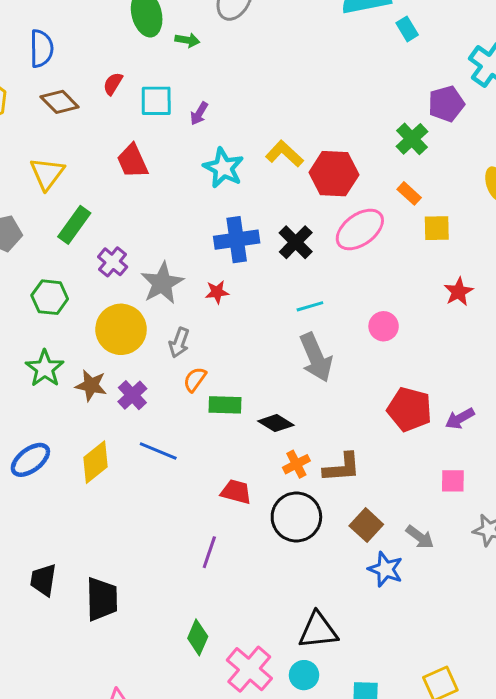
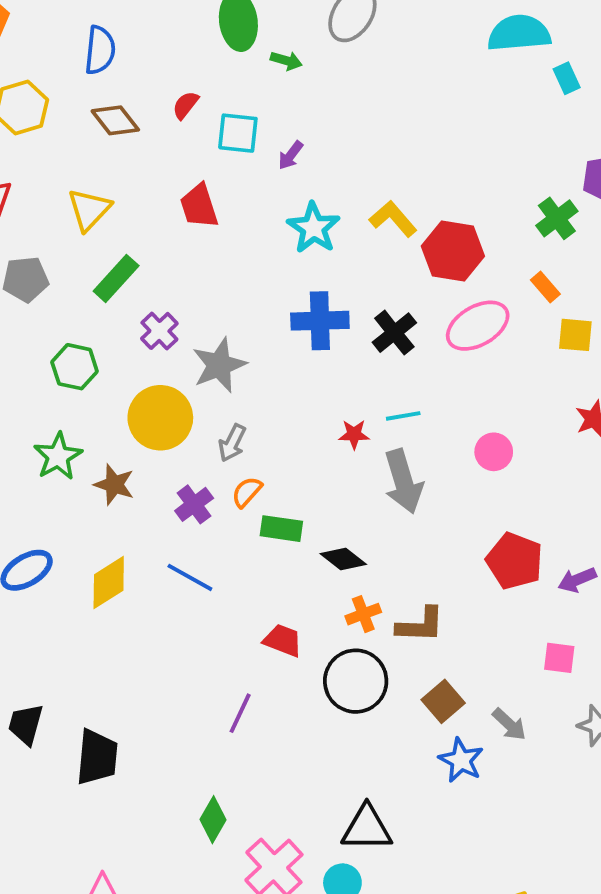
red star: (217, 292) -> (354, 434), moved
purple cross: (132, 395) -> (194, 504), moved

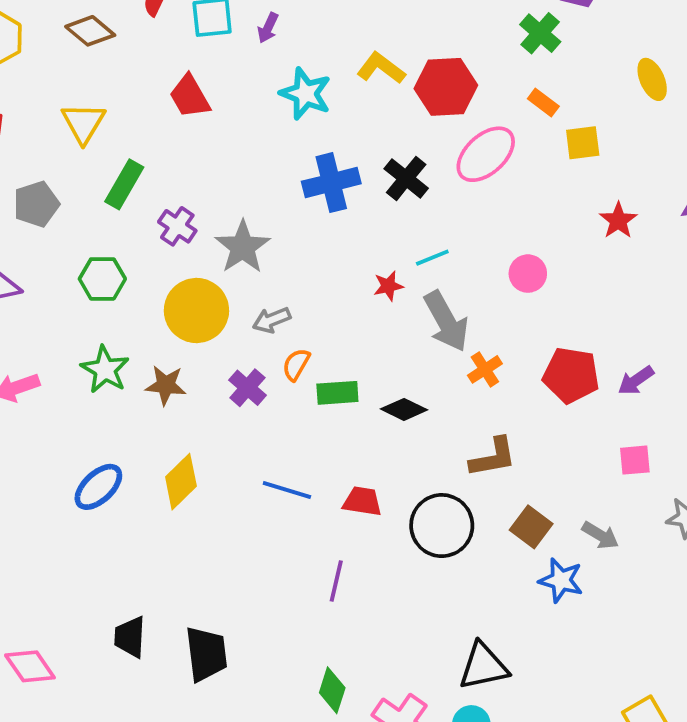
gray arrow: (232, 443) -> (272, 320), turned 54
blue line: (190, 577) -> (287, 490), moved
orange cross: (363, 614) -> (485, 369), moved

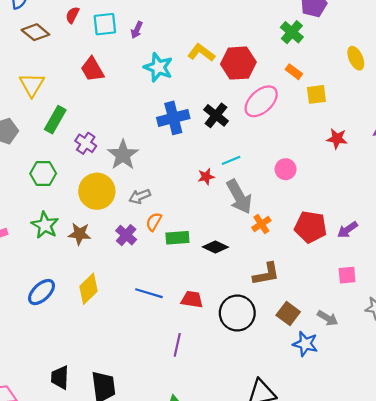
red star: (618, 220) -> (337, 139), turned -30

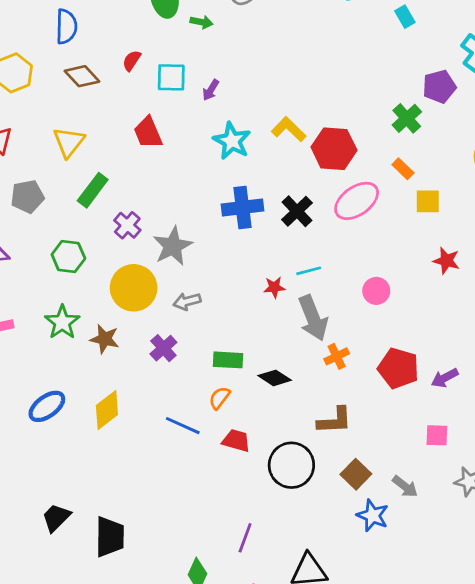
orange semicircle: (154, 222) -> (219, 398), moved
purple line: (177, 345) -> (245, 538), moved
black trapezoid: (60, 377) -> (56, 518), turned 35

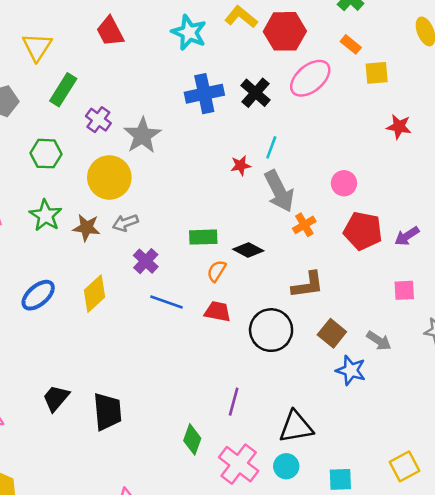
cyan line: (309, 271) -> (271, 147), turned -50
pink circle: (376, 291) -> (344, 183), moved
gray arrow: (187, 301) -> (125, 223), moved
purple cross: (163, 348) -> (146, 261), moved
orange semicircle: (219, 398) -> (217, 271), moved

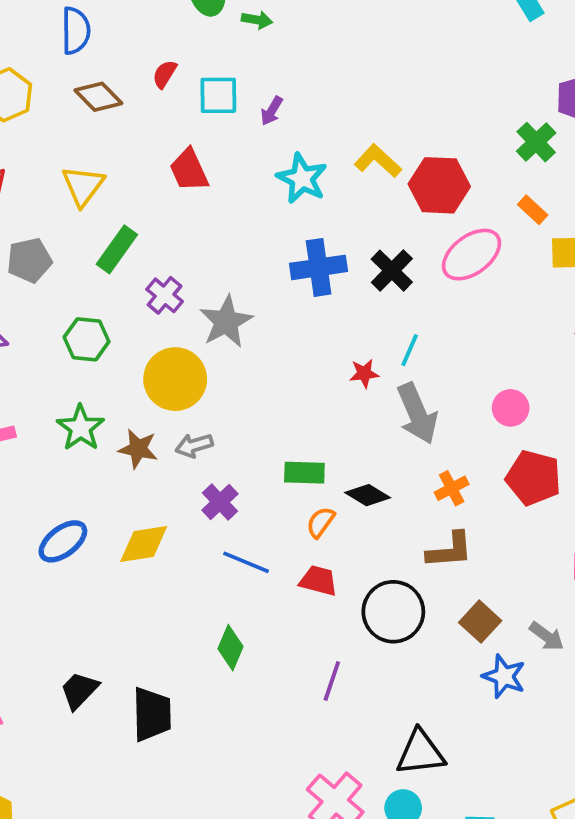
orange cross: (304, 225) -> (452, 488), moved
yellow diamond: (94, 294) -> (144, 544), turned 30
purple line: (234, 402) -> (332, 681), moved
green diamond: (192, 439) -> (230, 648), moved

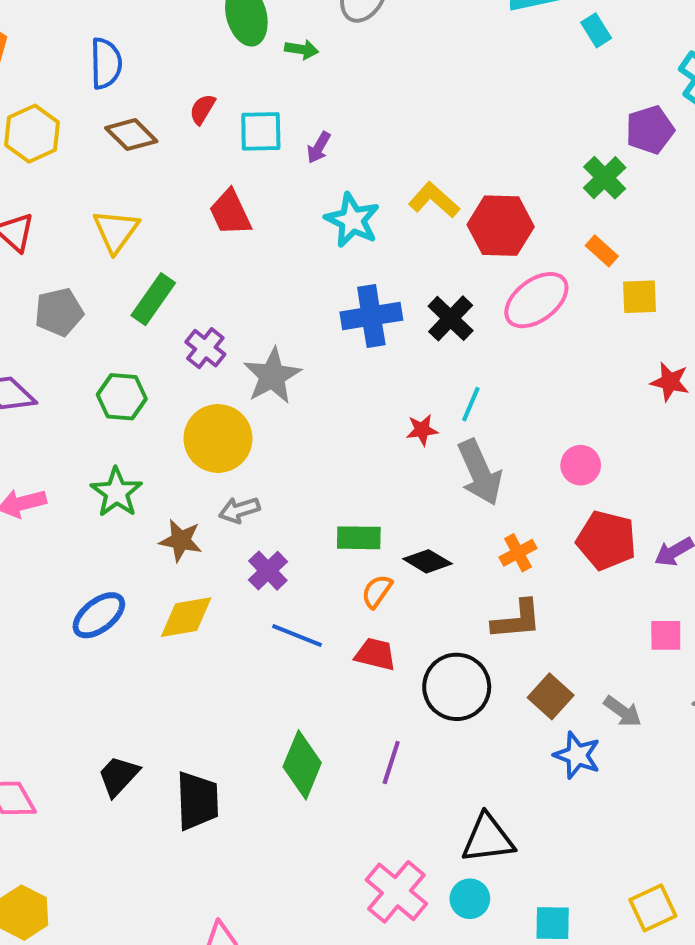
brown star: (138, 449) -> (181, 540), moved
green diamond: (230, 648) -> (302, 765), moved, size x1.4

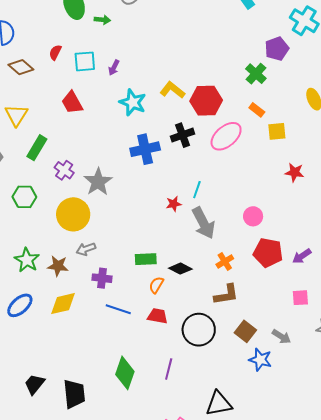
black cross: (451, 318) -> (183, 135), moved, turned 30
green star: (116, 492) -> (27, 260), moved
purple cross: (268, 571) -> (102, 278), turned -36

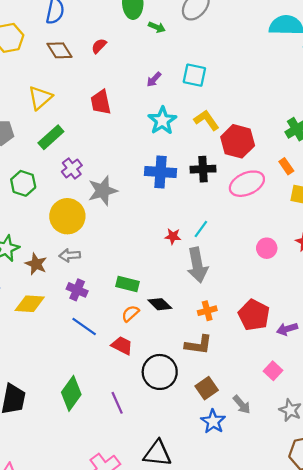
cyan square: (85, 61) -> (194, 75), moved
pink circle: (253, 216) -> (267, 248), moved
pink square: (300, 298) -> (273, 371), turned 30
purple line: (169, 369) -> (117, 403), turned -55

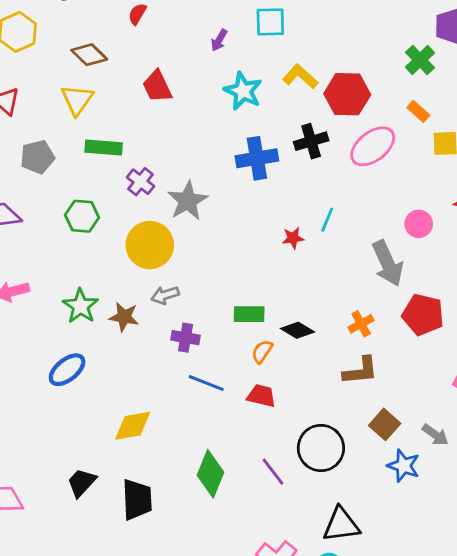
brown diamond: (60, 50) -> (89, 55), moved
green rectangle: (51, 137) -> (104, 148), turned 60
gray arrow: (197, 265) -> (388, 263), moved
yellow diamond: (30, 304) -> (133, 426), moved
black circle: (160, 372) -> (321, 448), moved

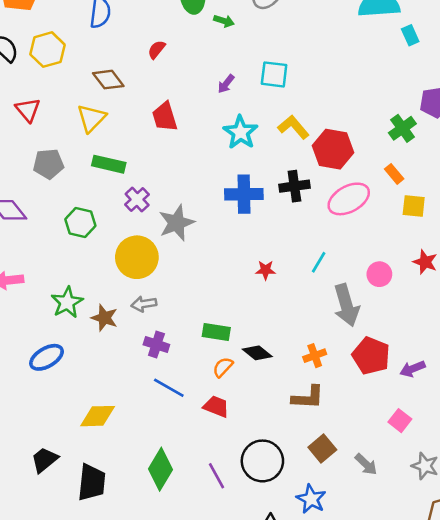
cyan line: (327, 220) -> (319, 262), moved
blue star: (404, 466) -> (311, 499), moved

